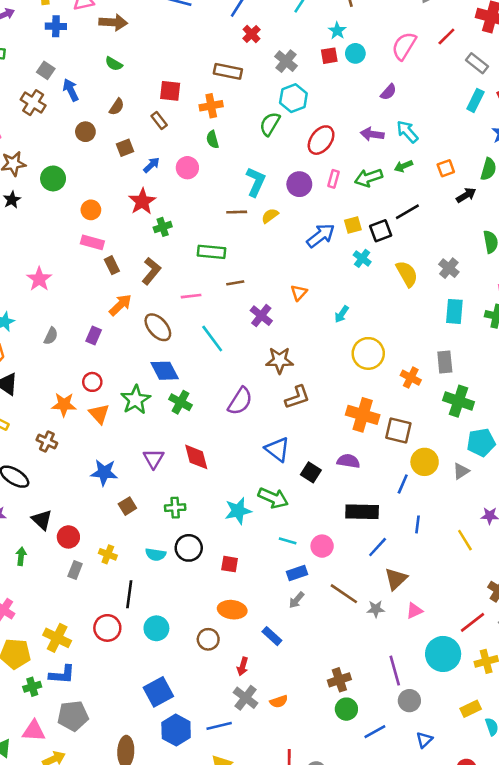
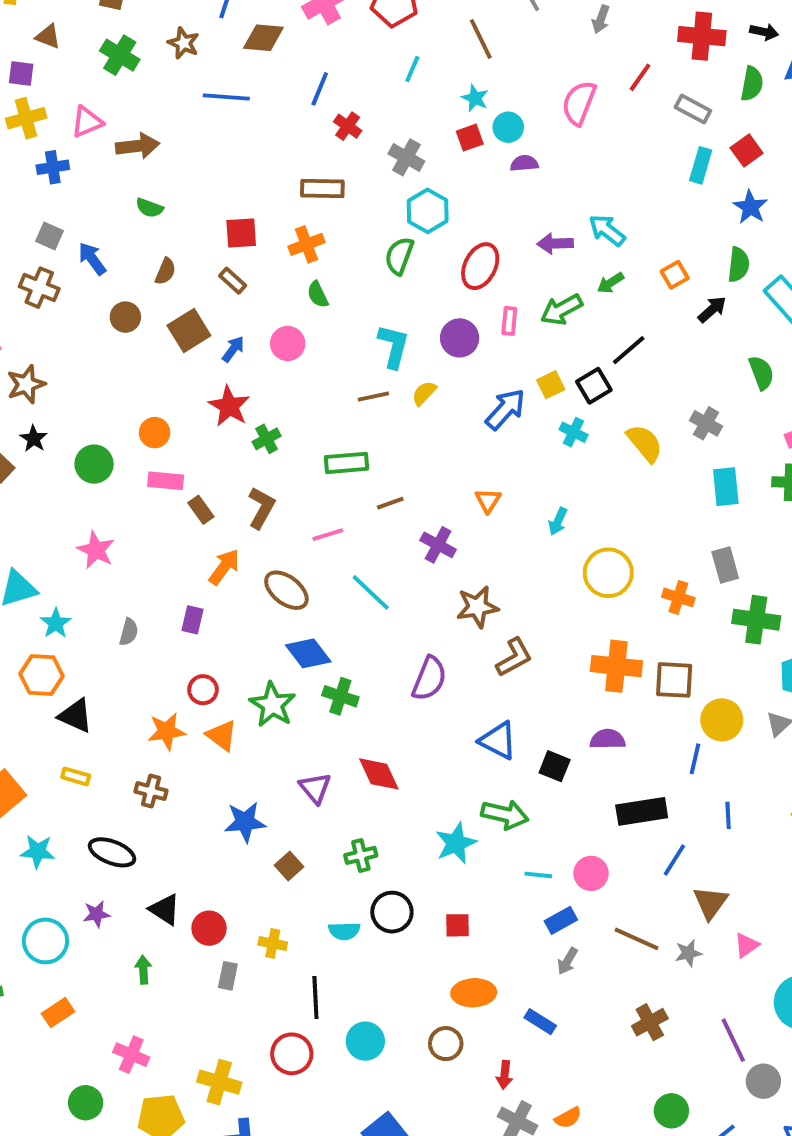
purple semicircle: (388, 92) -> (524, 163), moved, turned -126
brown square: (125, 148) -> (189, 330), size x1.5
green circle: (53, 178) -> (94, 464), moved
brown cross: (339, 680) -> (650, 1022), moved

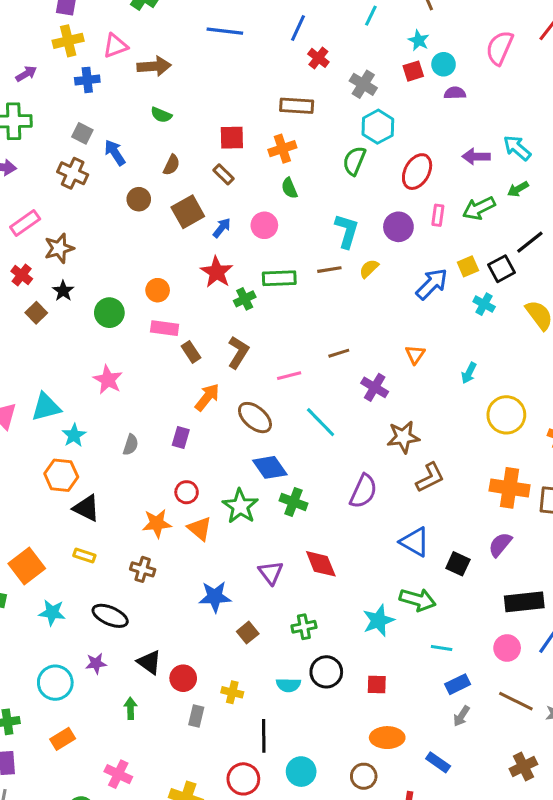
green rectangle: (346, 463) -> (279, 278), moved
purple semicircle: (608, 739) -> (500, 545), turned -52
pink circle: (591, 873) -> (507, 648), moved

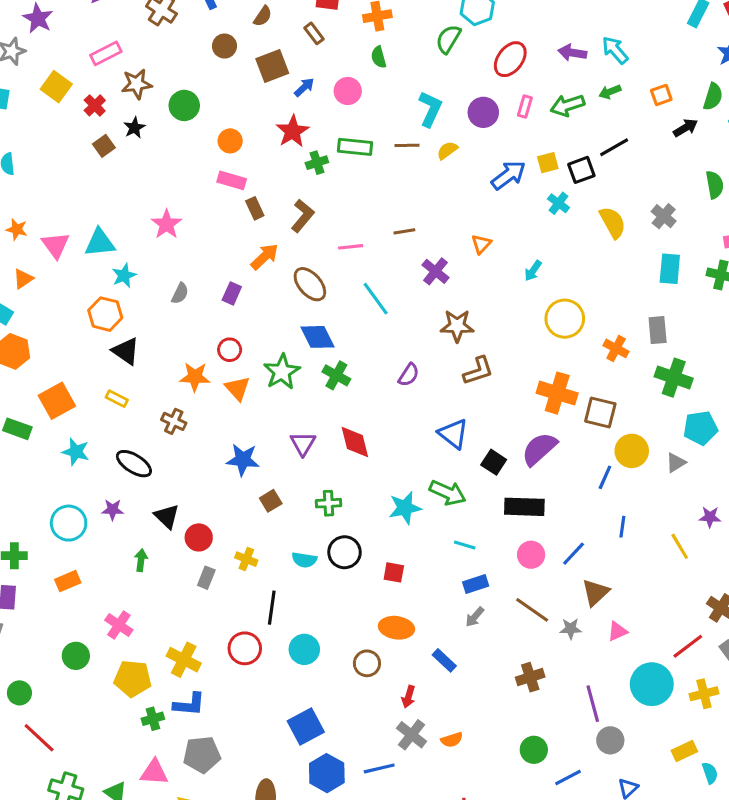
green circle: (109, 313) -> (184, 105), moved
purple semicircle: (363, 491) -> (409, 375), size x0.7
purple semicircle: (500, 545) -> (539, 449), size x1.4
black rectangle: (524, 602) -> (524, 507), moved

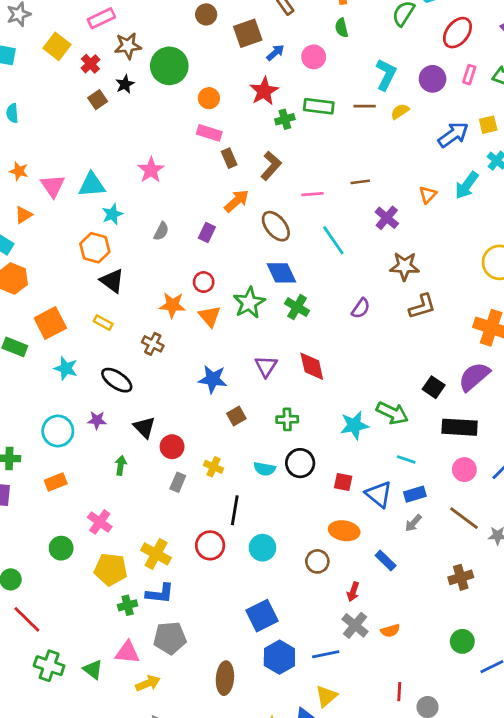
green circle: (184, 105) -> (169, 66), size x1.4
cyan arrow: (533, 271) -> (467, 185), moved, size x1.5
blue triangle: (453, 434) -> (379, 494), moved

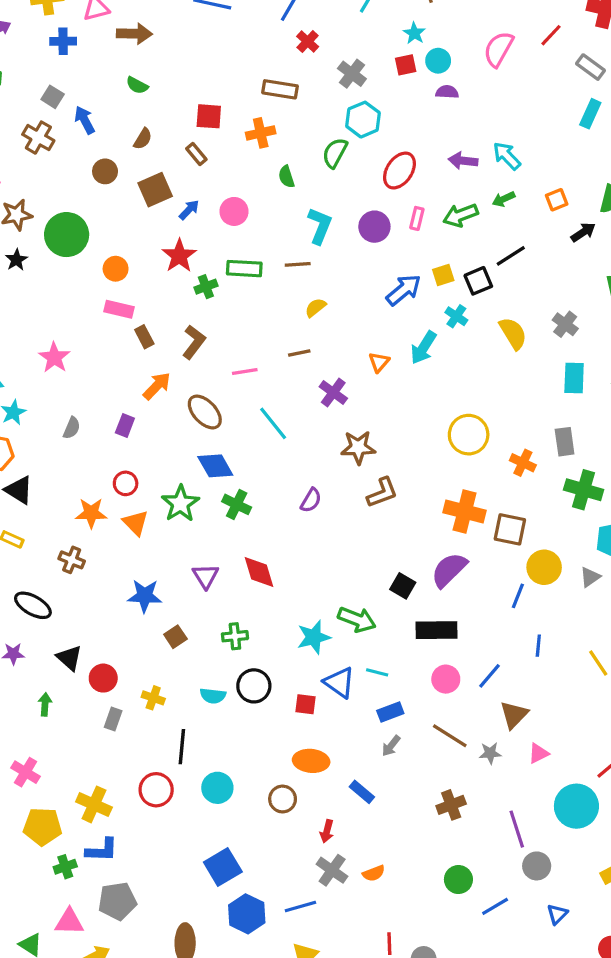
green semicircle: (342, 28) -> (286, 177), moved
yellow semicircle: (400, 111) -> (315, 308), moved
blue triangle: (379, 494) -> (339, 683), moved

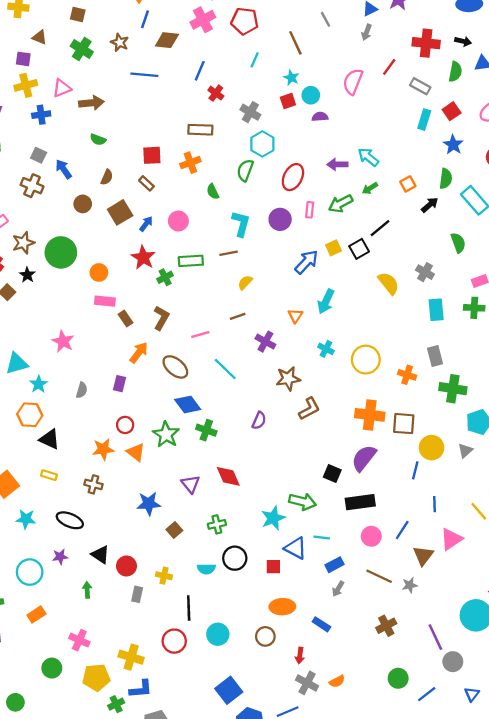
cyan cross: (456, 316) -> (326, 349), moved
pink triangle: (538, 753) -> (451, 539), moved, size x1.5

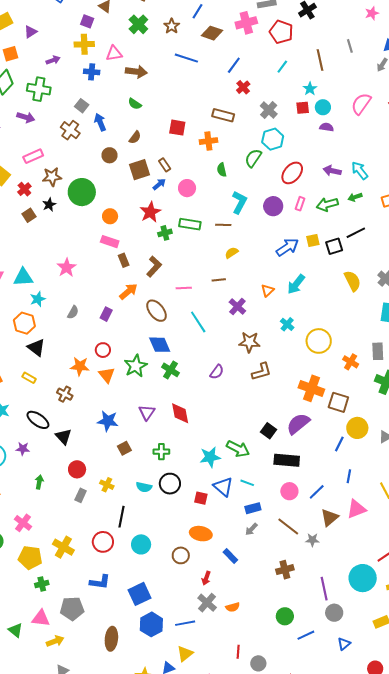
brown rectangle: (146, 183) -> (165, 165), moved
black triangle: (100, 555) -> (63, 437), moved
blue L-shape: (141, 689) -> (100, 582), moved

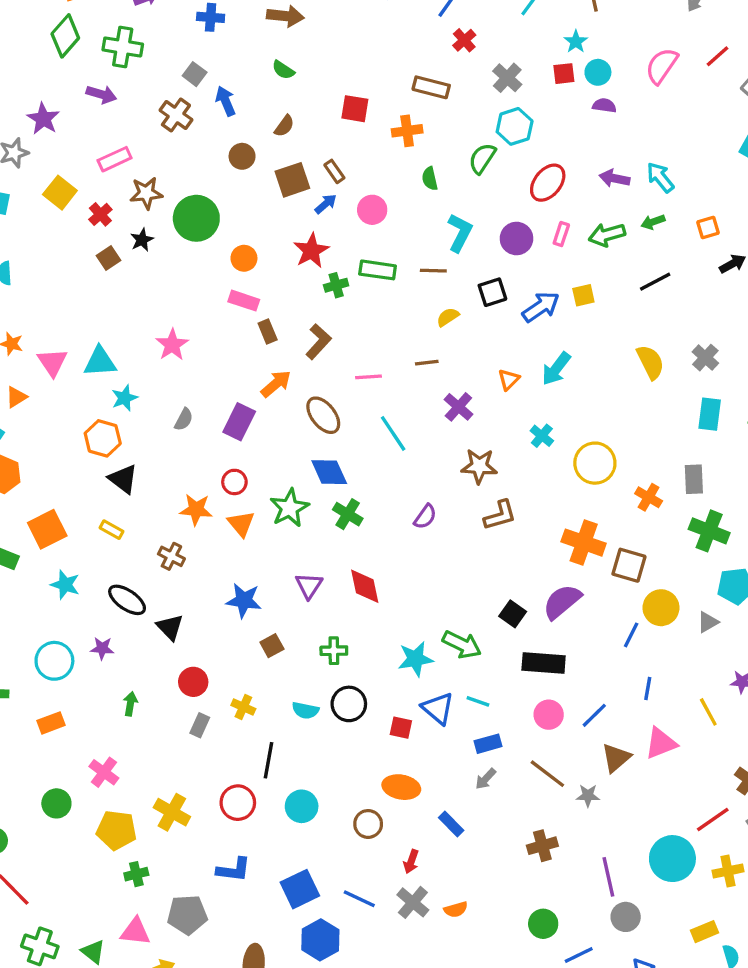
black square: (334, 246) -> (492, 292), moved
purple rectangle: (106, 314) -> (239, 422), size x1.5
blue line: (185, 623) -> (359, 899), moved, turned 36

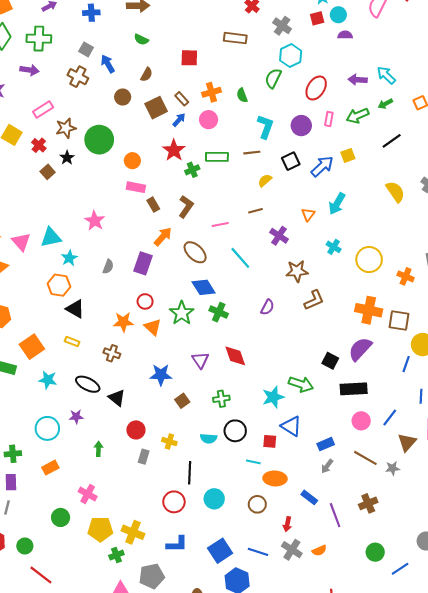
orange cross: (407, 131) -> (211, 92), moved
cyan line: (478, 701) -> (253, 462), moved
yellow cross: (172, 812) -> (133, 532), moved
purple line: (608, 877) -> (335, 515), moved

